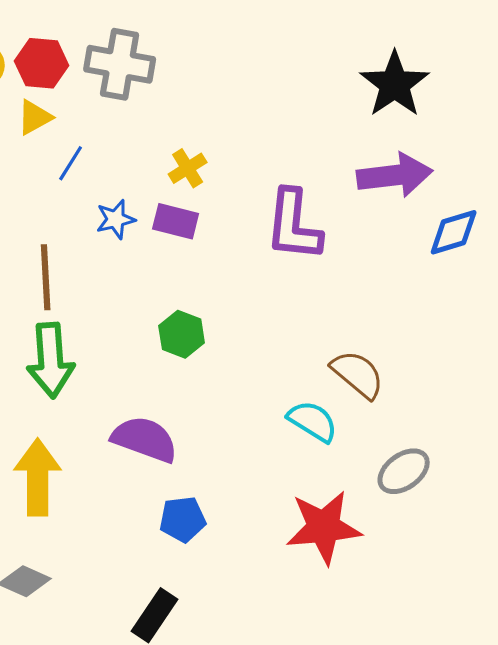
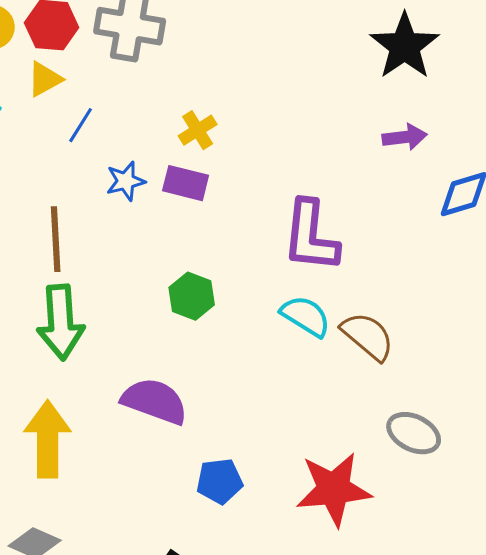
purple arrow: (395, 175) -> (405, 137), size x0.6
purple L-shape: (294, 225) -> (311, 236), moved
cyan semicircle: (313, 421) -> (306, 316), moved
gray ellipse: (404, 471) -> (414, 433), turned 62
blue pentagon: (183, 519) -> (220, 481), moved

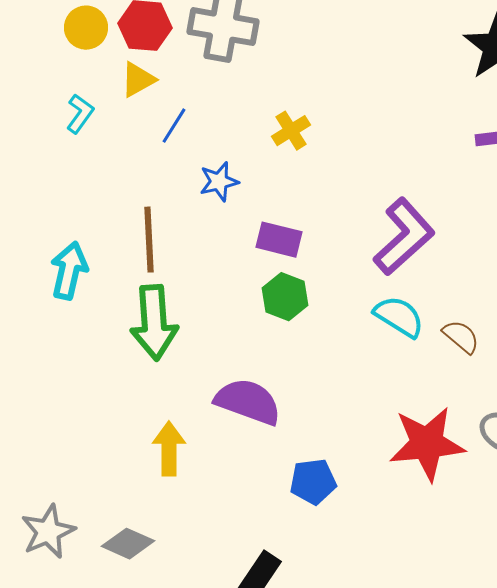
purple rectangle: (186, 183) -> (279, 240), moved
purple L-shape: (311, 236) -> (404, 237), turned -138
brown semicircle: (368, 336) -> (461, 337), size x0.7
yellow arrow: (48, 439) -> (169, 449), moved, size x0.7
red star: (334, 489) -> (427, 444), moved

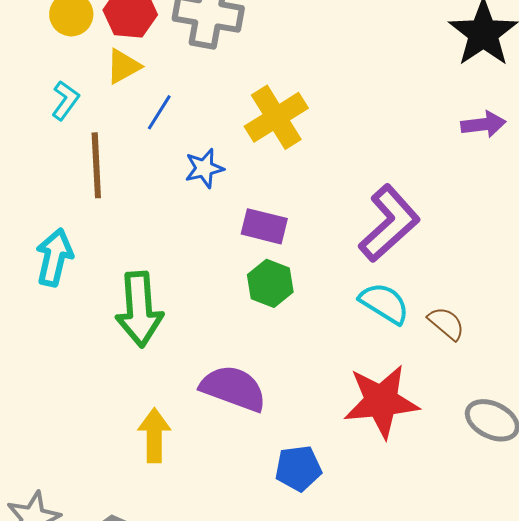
yellow cross: (291, 131) -> (276, 117), size x1.6
brown line: (149, 240) -> (96, 165), moved
red star: (427, 444) -> (381, 401), moved

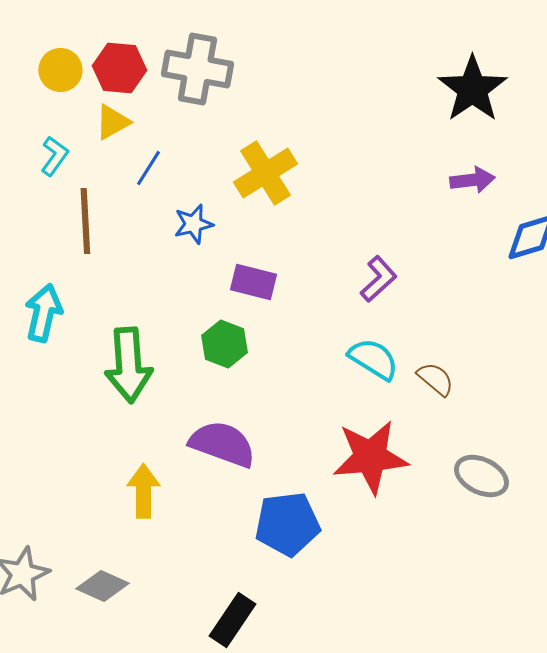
purple L-shape: (389, 223) -> (378, 279), size x0.6
green hexagon: (270, 283) -> (224, 344), moved
blue pentagon: (298, 468) -> (287, 524), size x1.4

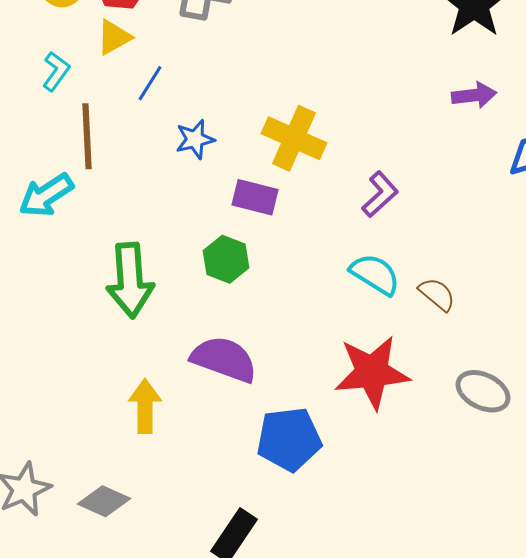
yellow cross: (265, 173) -> (294, 138), moved, turned -34
cyan arrow: (43, 313) -> (46, 195), moved, turned -136

